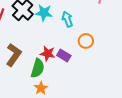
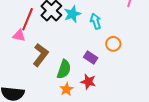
cyan star: (44, 13) -> (72, 14), turned -30
red star: (48, 54) -> (88, 82), moved

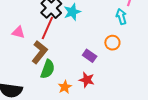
red line: (28, 19) -> (47, 28), moved
cyan arrow: (96, 21) -> (121, 17), moved
green semicircle: (64, 69) -> (48, 69), moved

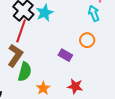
red star: (87, 80) -> (75, 86), moved

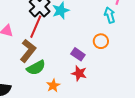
green semicircle: (25, 72) -> (36, 68), turned 42
red star: (75, 86) -> (79, 73), moved

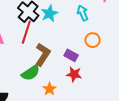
cyan arrow: (110, 15) -> (83, 13), moved
brown L-shape: (28, 51) -> (43, 54), moved

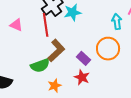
cyan arrow: (83, 13) -> (117, 21), moved
red line: (26, 32) -> (46, 25), turned -40
orange circle: (93, 40) -> (108, 49), size x1.5

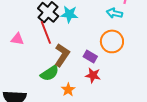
cyan star: (73, 12) -> (69, 14), turned 30
cyan arrow: (117, 21) -> (114, 13), turned -56

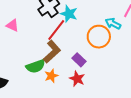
red line: (46, 32) -> (56, 30), moved, turned 45
orange circle: (112, 41) -> (99, 37), moved
orange star: (68, 90) -> (51, 76), moved

